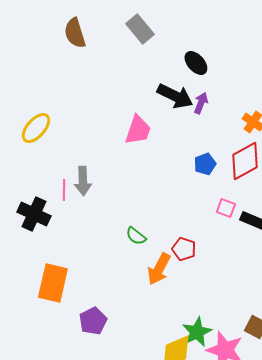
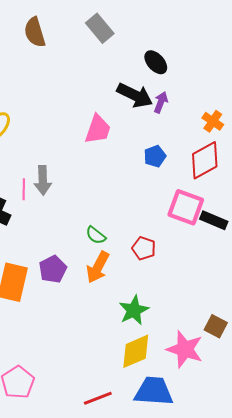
blue pentagon: (205, 164) -> (155, 156), moved
pink square: (226, 208) -> (186, 207), size x1.8
orange arrow: (159, 269) -> (98, 267), moved
purple pentagon: (93, 321) -> (53, 269), moved
green star: (197, 332) -> (134, 310), moved

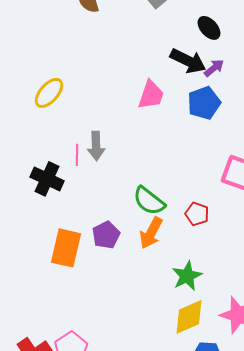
purple arrow: (161, 102) -> (214, 68), turned 30
blue pentagon: (155, 156) -> (204, 103), moved, size x1.5
green semicircle: (96, 235) -> (149, 201), size x1.6

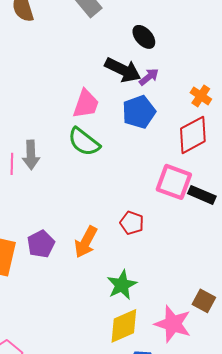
green semicircle: (149, 201) -> (84, 142), moved

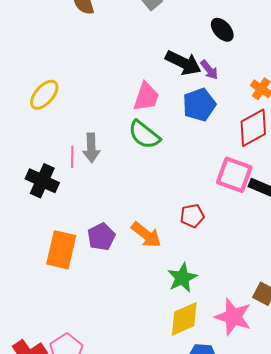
black ellipse: (144, 37) -> (222, 30), moved
purple arrow: (149, 77) -> (209, 70), turned 90
red pentagon: (132, 223) -> (192, 216), turned -30
orange arrow: (86, 242) -> (146, 235), turned -80

